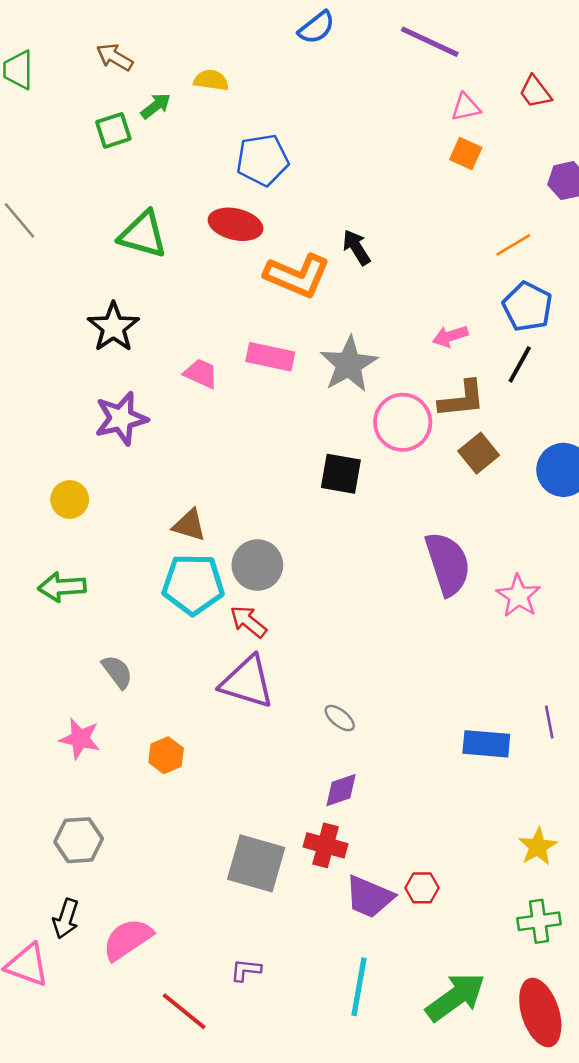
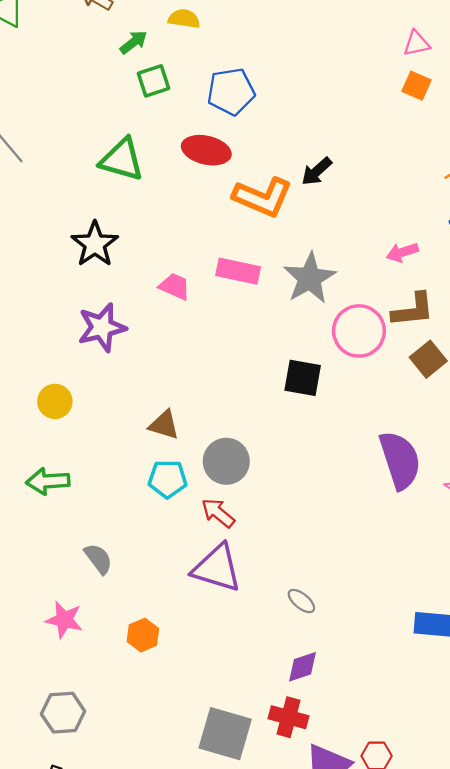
green square: (113, 130) -> (153, 81), moved
black arrow: (356, 247) -> (317, 171), turned -100
cyan pentagon: (193, 584) -> (168, 479), size x0.7

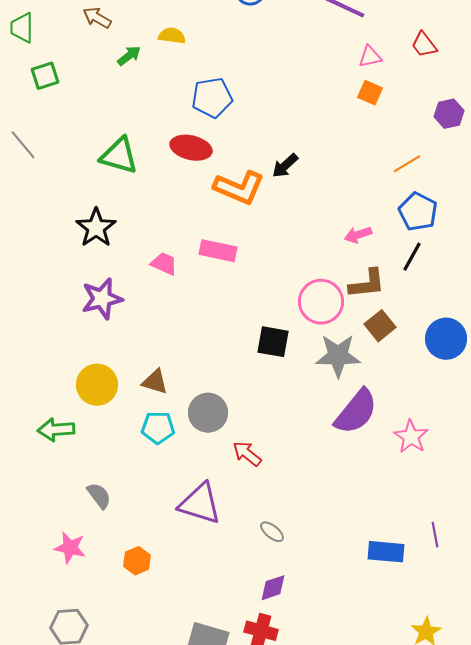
green square: (153, 81) -> (45, 76), moved
gray star: (310, 278) -> (338, 356), moved, turned 30
yellow circle: (55, 401) -> (97, 385), moved, size x1.4
purple semicircle: (400, 460) -> (356, 412), turned 57
red arrow: (218, 513) -> (247, 454), moved

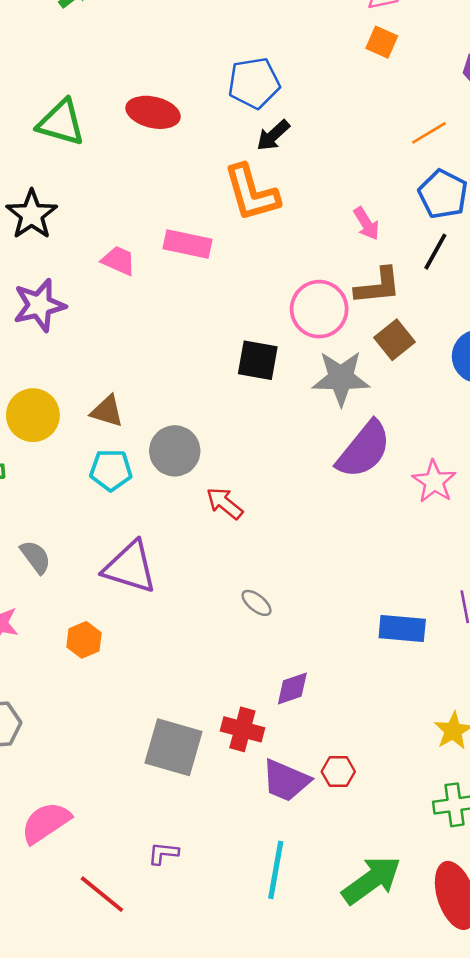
blue pentagon: (212, 98) -> (254, 83), moved
orange L-shape: (239, 188) -> (251, 193), moved, turned 51
pink arrow: (358, 235) -> (366, 223), turned -104
purple triangle: (200, 504) -> (130, 567), moved
purple diamond: (273, 588) -> (292, 689), moved

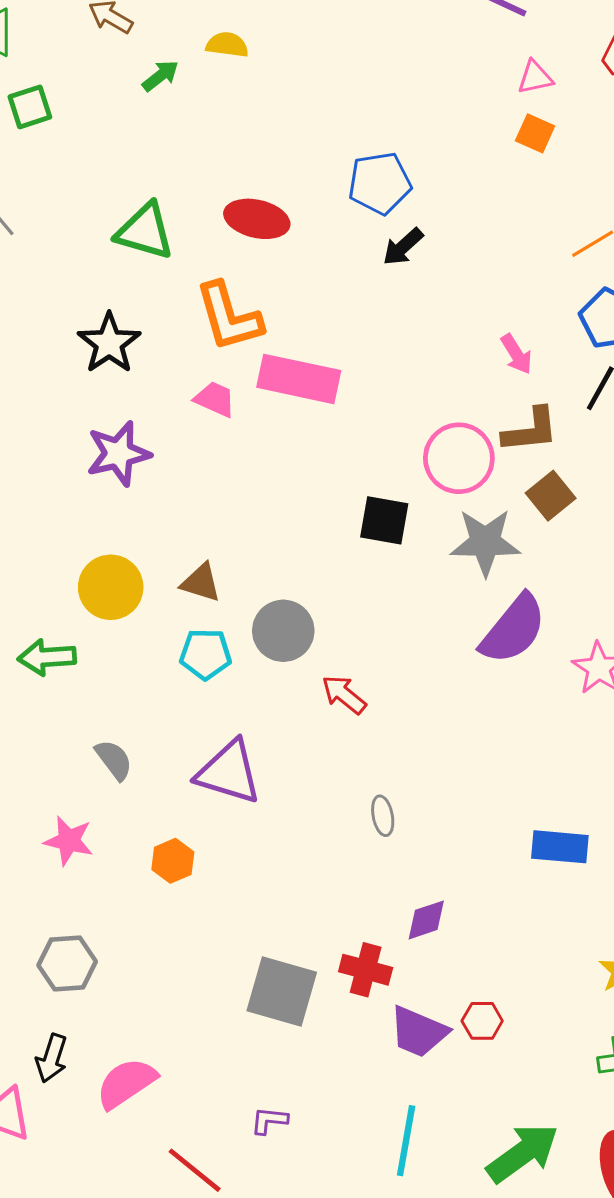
orange L-shape: (251, 193) -> (229, 317), moved
pink rectangle: (188, 244) -> (299, 379), size x1.4
gray ellipse: (257, 603) -> (383, 816), turned 40

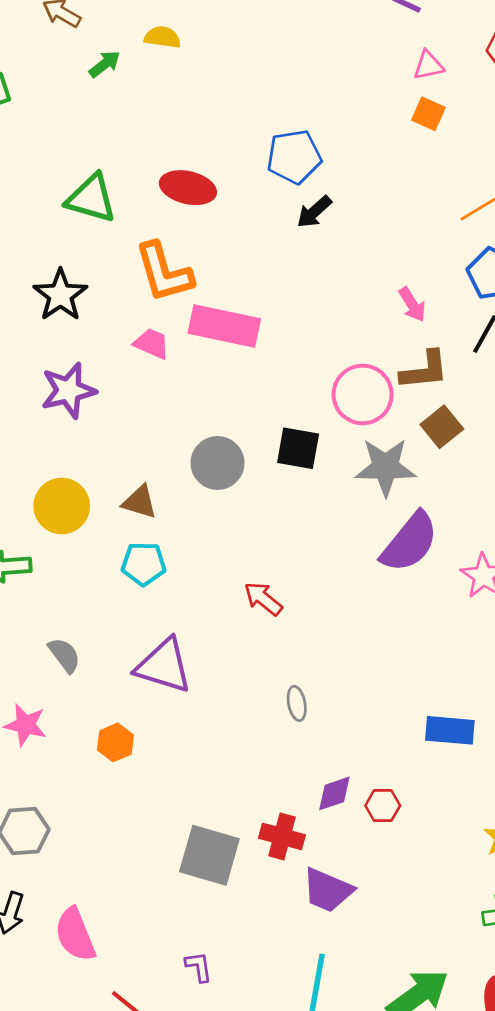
gray circle: (283, 631) -> (218, 463), moved
red hexagon: (482, 1021) -> (383, 806), moved
pink semicircle: (126, 1083) -> (75, 934), turned -78
purple L-shape: (269, 1120) -> (199, 967), turned 76

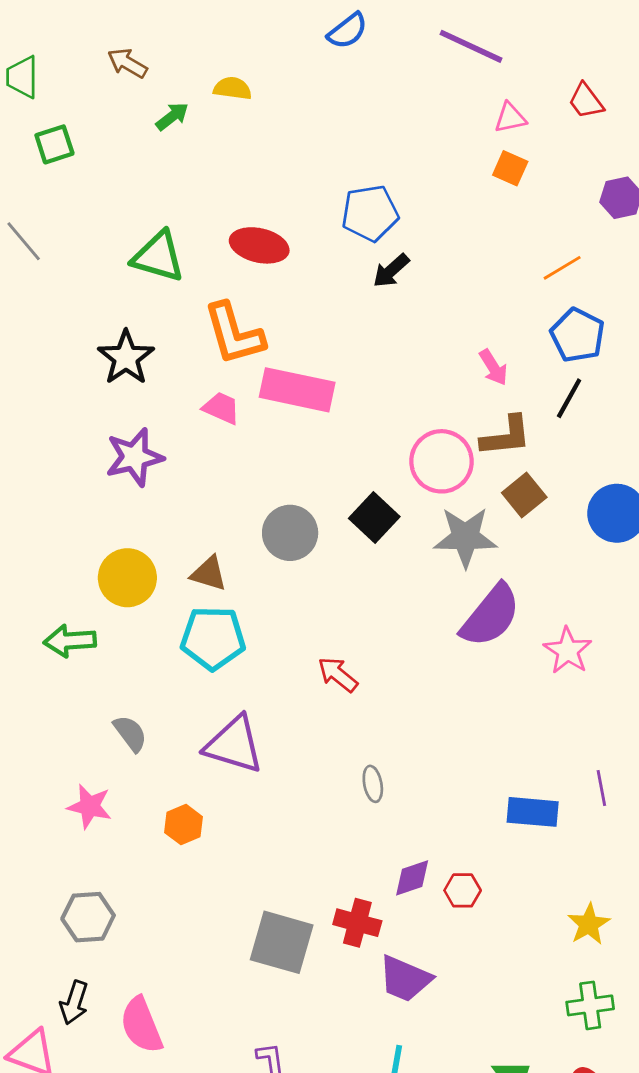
black square: (298, 448) -> (374, 517), turned 33
cyan pentagon: (144, 564) -> (213, 638), size x1.4

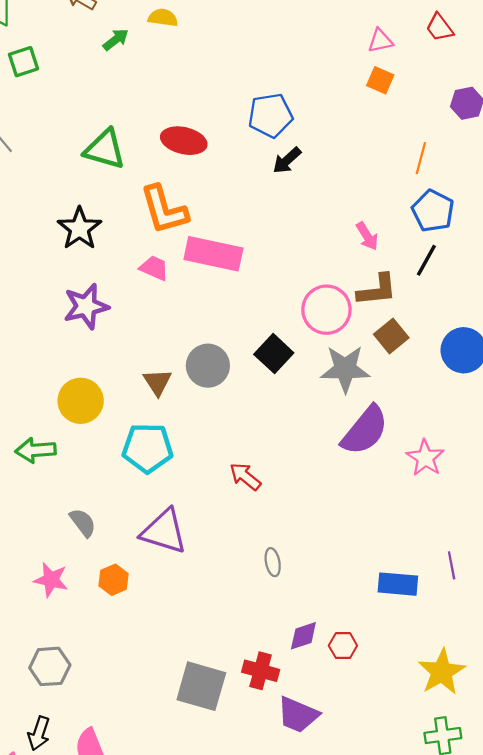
orange line: (562, 268) -> (421, 158), turned -44
brown triangle: (209, 574) -> (157, 382), moved, turned 40
orange hexagon: (183, 825) -> (114, 580), moved
yellow star: (589, 924) -> (442, 672), size x1.4

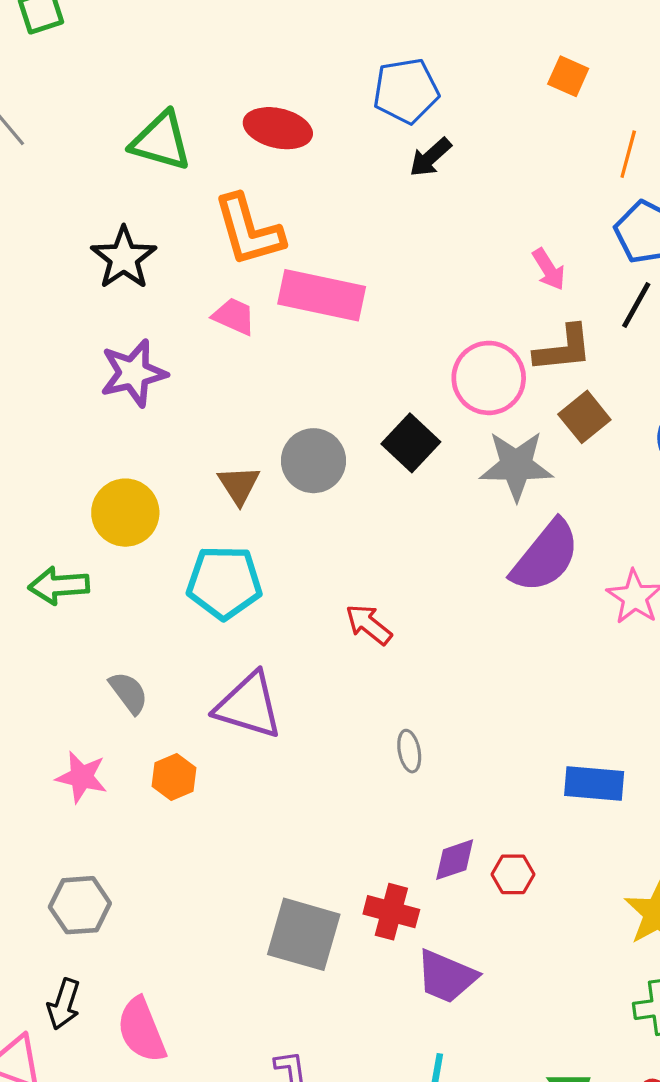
orange square: (380, 80) -> (568, 76), moved

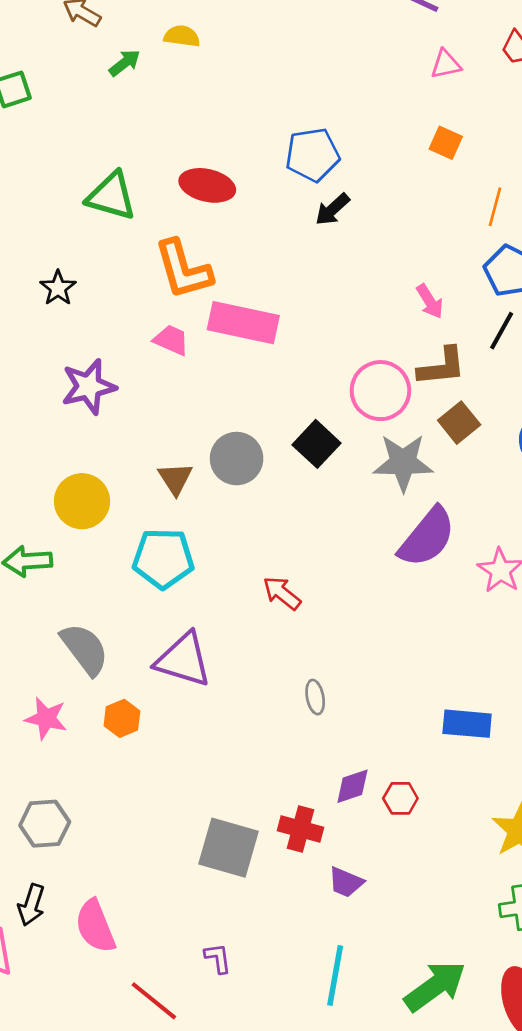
black star: (124, 258) -> (58, 288), moved, size x0.7
gray semicircle: (129, 693) -> (85, 649), size x1.5
purple trapezoid: (447, 977) -> (346, 882), size x0.7

